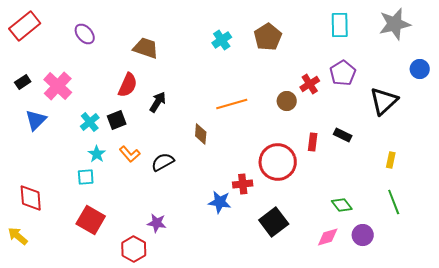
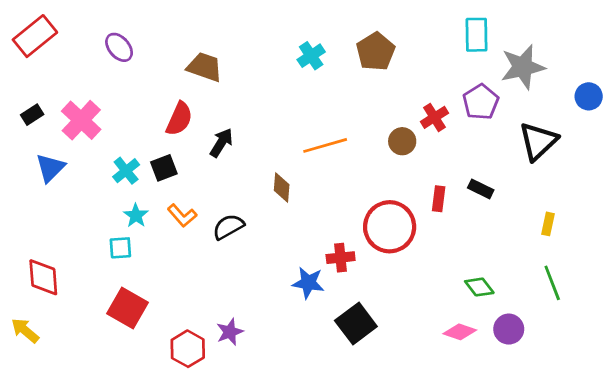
gray star: (395, 24) -> (523, 67), moved
black square: (274, 222) -> (356, 323), moved
purple star: (157, 223) -> (230, 332), moved, turned -30
pink diamond: (328, 237) -> (460, 332), turned 35

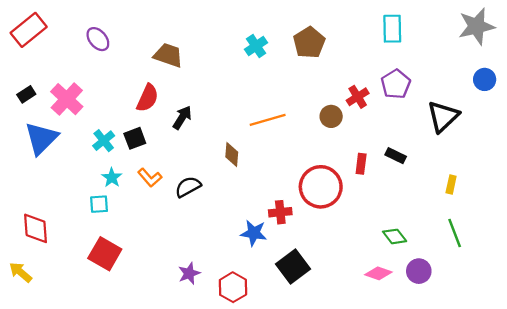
gray star: (523, 67) -> (477, 26), moved
blue triangle: (50, 168) -> (41, 138), size x1.4
red hexagon: (188, 349) -> (233, 287), moved

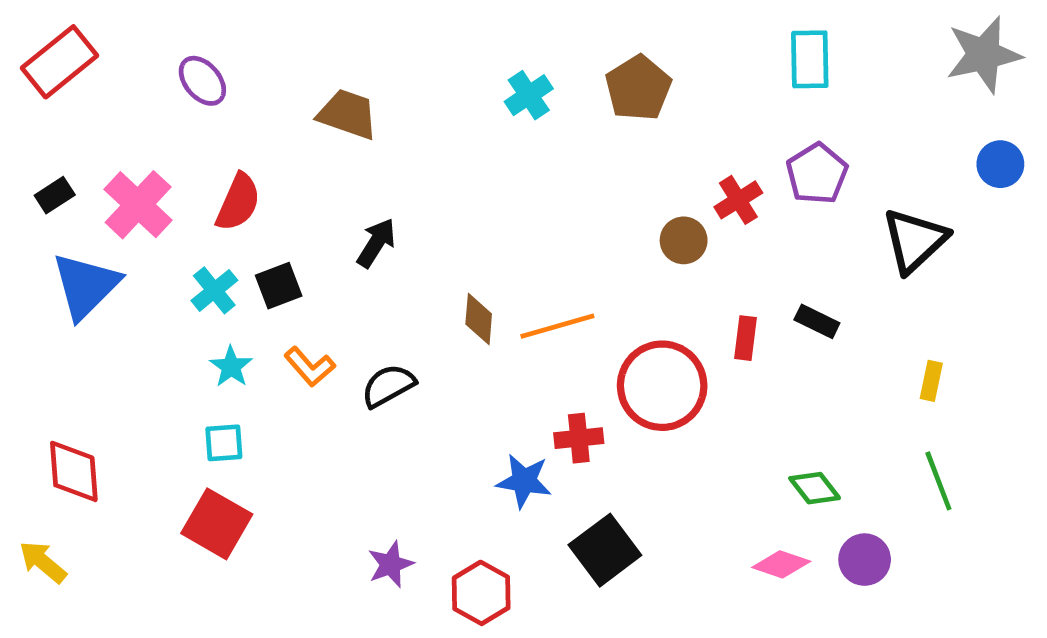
red semicircle: (148, 98) -> (238, 202), moved
orange line: (268, 120) -> (557, 326), moved
cyan square: (99, 204) -> (224, 443), moved

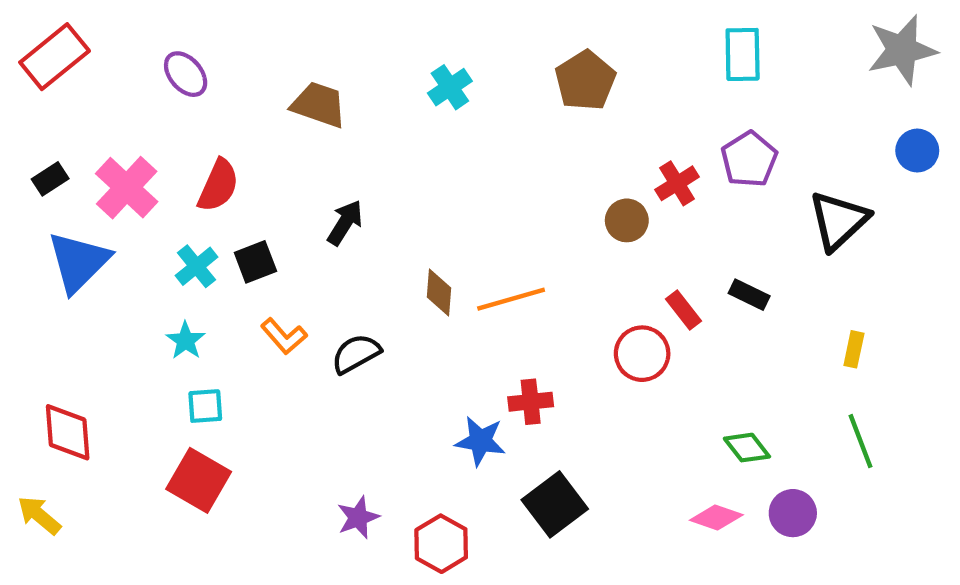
cyan cross: (529, 95) -> (450, 87), moved
red rectangle: (745, 338) -> (684, 310), turned -45
cyan star: (231, 367) -> (186, 341), moved
red circle: (662, 386) -> (642, 354), moved, size x0.7

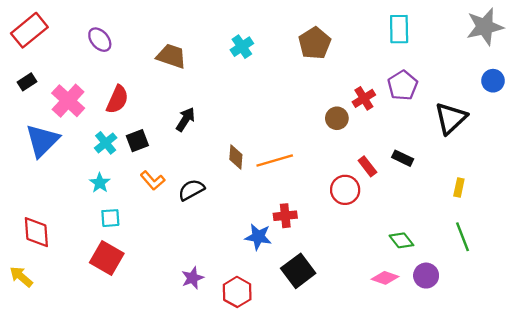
black rectangle: (50, 179) -> (27, 82), moved

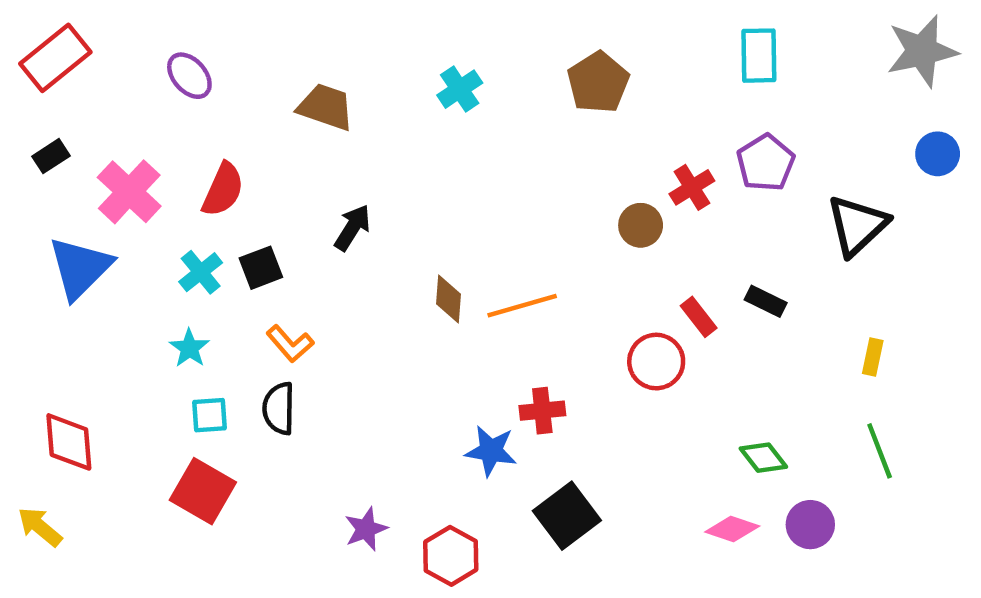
black semicircle: (191, 190) -> (279, 408), moved, turned -60

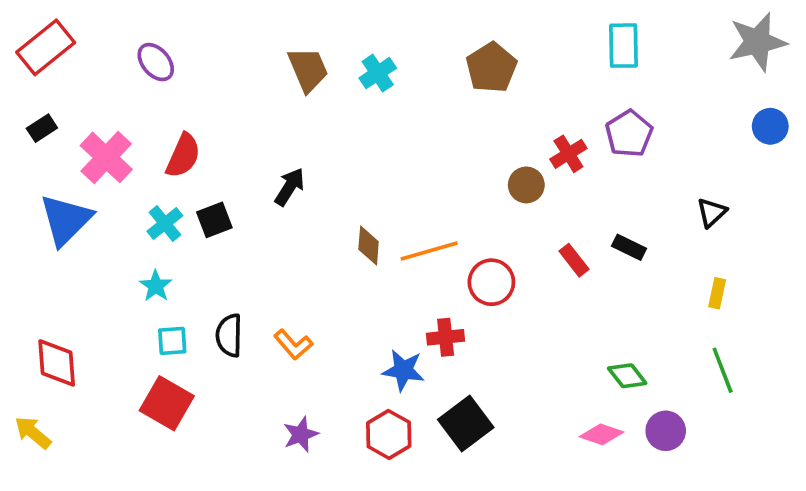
brown trapezoid: (326, 107) -> (308, 69), moved, turned 48
black triangle: (857, 225) -> (712, 212), moved, size x0.6
orange L-shape: (290, 344) -> (293, 345), moved
red circle: (656, 362) -> (491, 282), moved
red hexagon: (451, 556) -> (389, 434), moved

